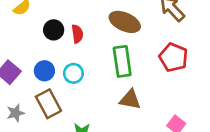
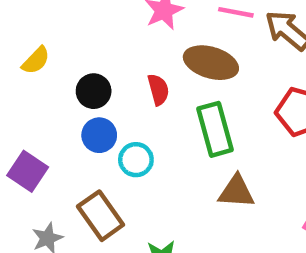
red semicircle: (77, 34) -> (158, 90), moved
blue circle: (44, 71) -> (99, 135), moved

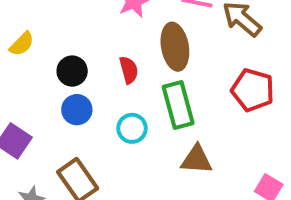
brown ellipse: (211, 63) -> (175, 47), turned 63
cyan circle: (136, 160) -> (132, 128), moved

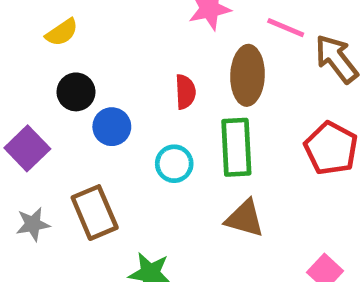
black circle: (72, 71) -> (76, 92), moved

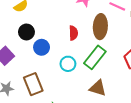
green rectangle: (236, 147) -> (95, 57), turned 40

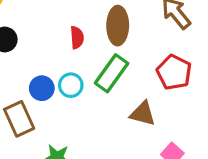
blue circle: (42, 47) -> (42, 88), moved
brown triangle: (98, 88) -> (143, 114), moved

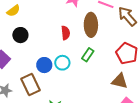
green rectangle: (112, 73) -> (88, 55), size x0.6
brown triangle: (143, 114) -> (120, 81), moved

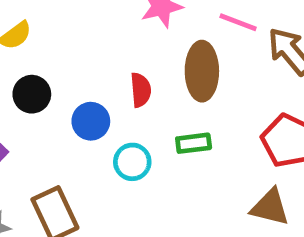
green rectangle: (88, 55) -> (194, 143), turned 48
blue circle: (44, 65) -> (91, 121), moved

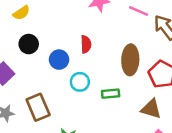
brown ellipse: (202, 71) -> (130, 60), moved
green rectangle: (194, 143) -> (111, 94), moved

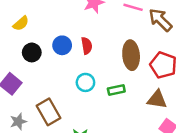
blue circle: (59, 60) -> (62, 45), moved

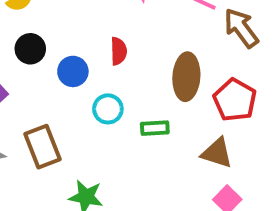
blue circle: (62, 45) -> (73, 71), moved

